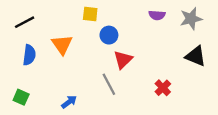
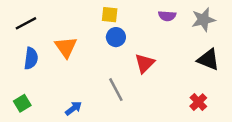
yellow square: (90, 14) -> (110, 15), moved
red triangle: (123, 60) -> (145, 63), moved
red cross: (163, 88) -> (198, 102), moved
green square: (21, 97) -> (22, 103), turned 35

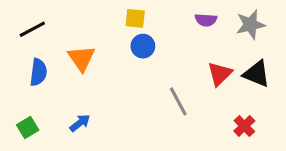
red triangle: (145, 63) -> (220, 74), moved
gray line: (116, 90) -> (178, 101), moved
blue arrow: (73, 108) -> (80, 123), moved

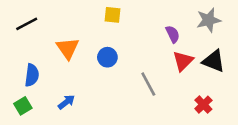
purple semicircle: (206, 20) -> (173, 34), moved, turned -120
blue circle: (143, 46) -> (107, 57), moved
blue semicircle: (38, 72) -> (32, 75), moved

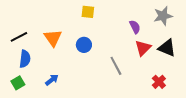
black line: (27, 24) -> (19, 37), moved

